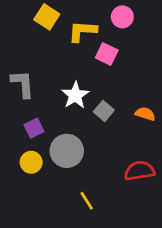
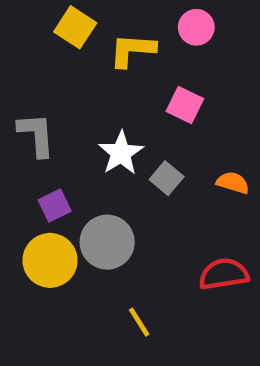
pink square: (107, 54) -> (185, 105), moved
yellow circle: (31, 162) -> (50, 260), size x1.5

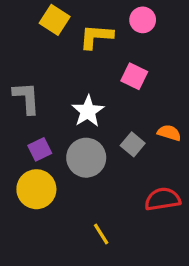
gray square: (167, 178) -> (133, 144), moved
gray circle: (107, 242) -> (86, 158), moved

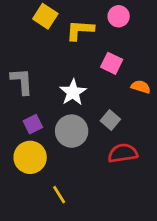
orange semicircle: (169, 133) -> (141, 87), moved
red semicircle: (163, 199) -> (123, 153), moved
yellow line: (101, 234) -> (59, 195), moved

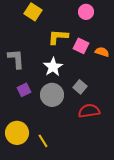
yellow L-shape: (80, 30) -> (58, 37), moved
orange semicircle: (141, 87) -> (102, 52), moved
yellow circle: (30, 157) -> (17, 133), moved

